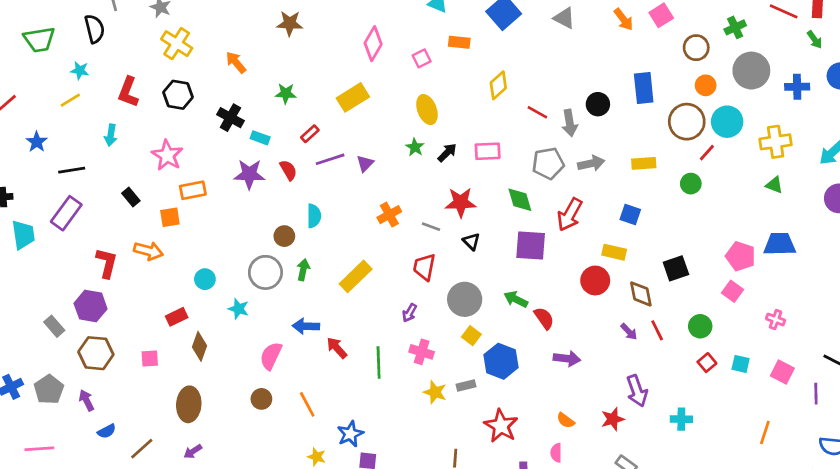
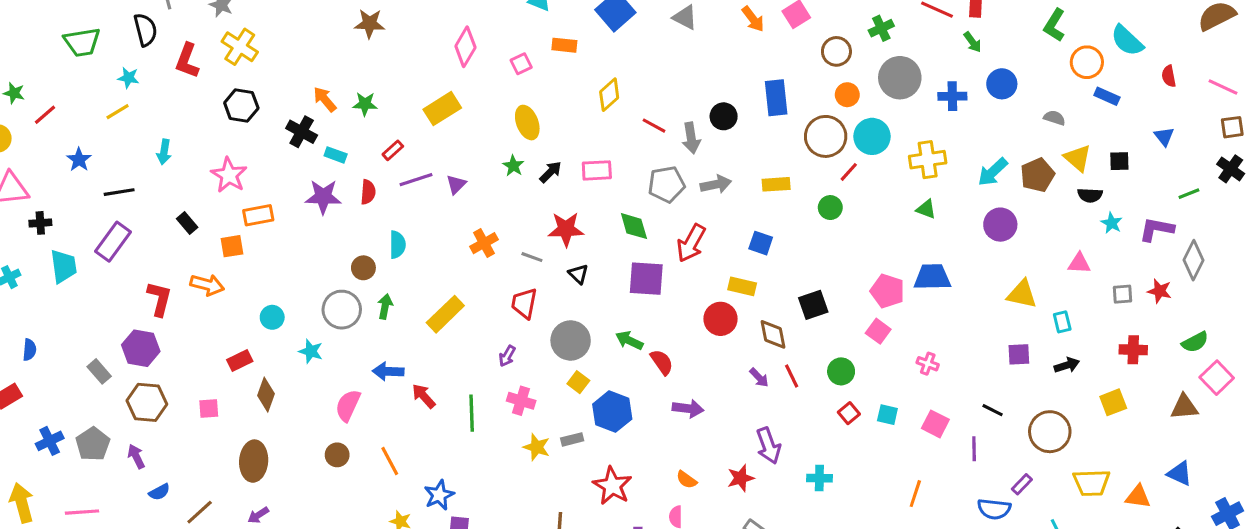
orange arrow: (236, 62) -> (325, 99), moved
red L-shape: (128, 92) -> (187, 61), moved
red semicircle: (288, 170) -> (368, 192), turned 35

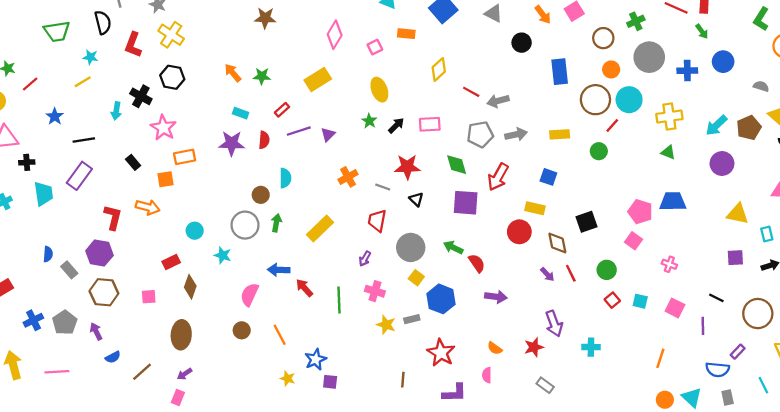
black circle: (724, 116) -> (522, 43), moved
black cross: (302, 132) -> (141, 96), moved
gray arrow: (691, 138) -> (498, 101), turned 85
blue semicircle: (29, 350) -> (48, 254), moved

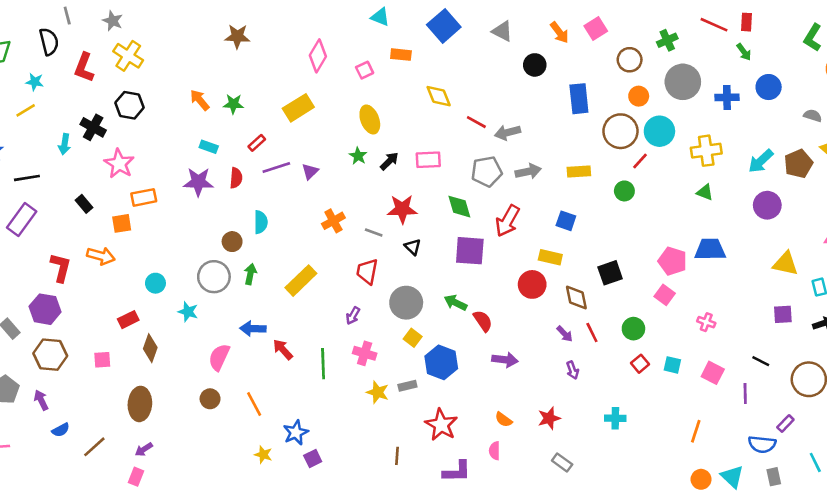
yellow diamond: (439, 69) -> (439, 96), turned -70
purple arrow: (554, 324) -> (572, 370), moved, size x0.6
purple square: (330, 382) -> (313, 459), turned -32

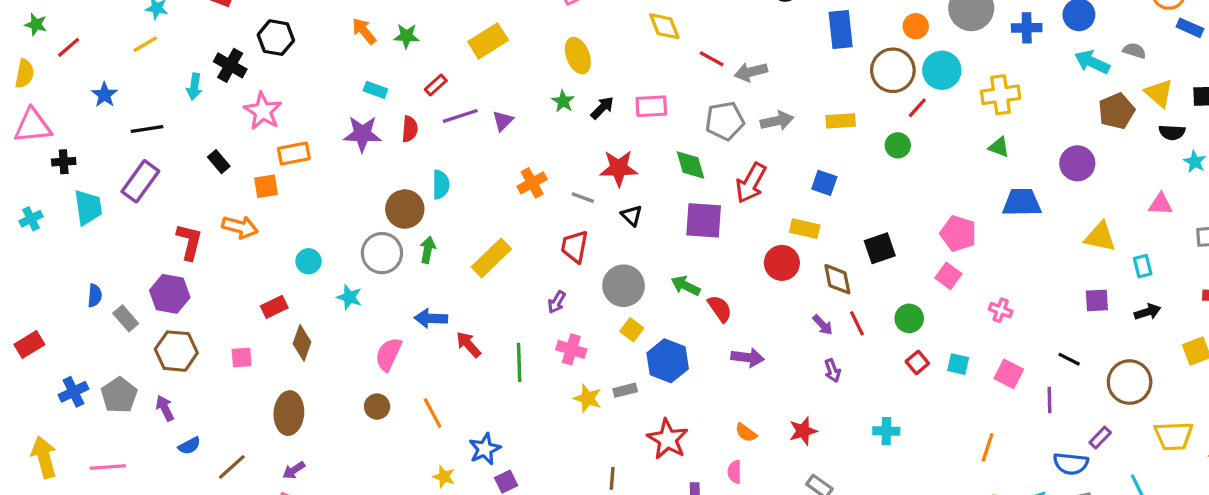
cyan arrow: (761, 161) -> (1092, 62), moved, turned 68
brown circle: (232, 242) -> (405, 209), size x1.5
blue trapezoid: (710, 249) -> (1022, 202), moved

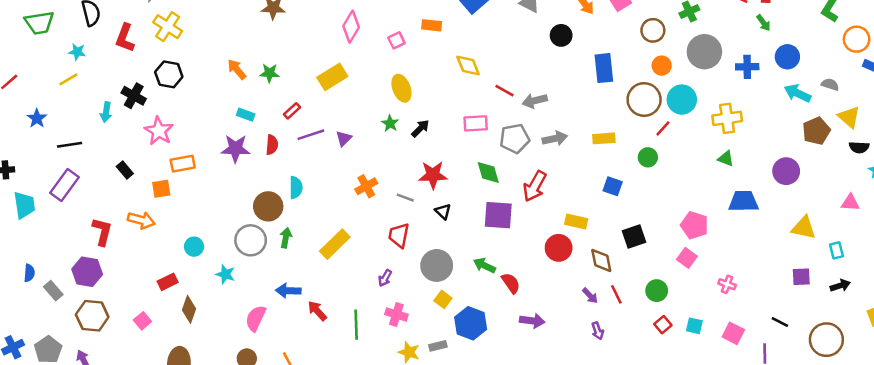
pink rectangle: (651, 106) -> (476, 123), moved
blue square: (824, 183) -> (613, 186), moved
pink square: (242, 358) -> (142, 321), turned -36

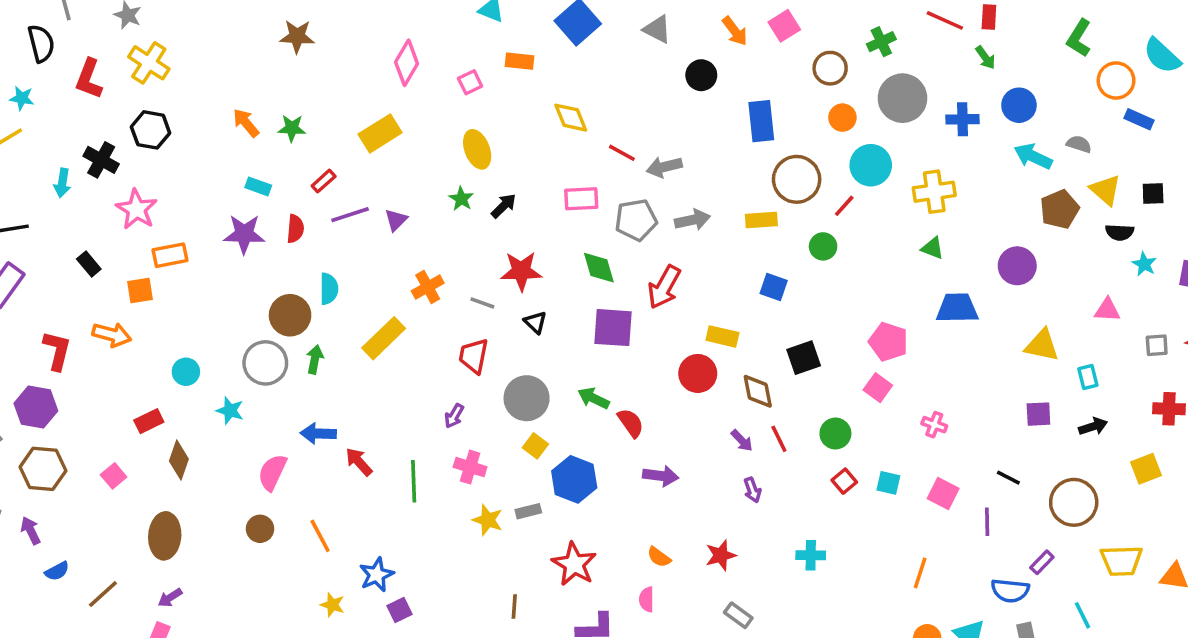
brown circle: (644, 100) -> (797, 179), moved
yellow rectangle: (335, 244) -> (384, 338), moved

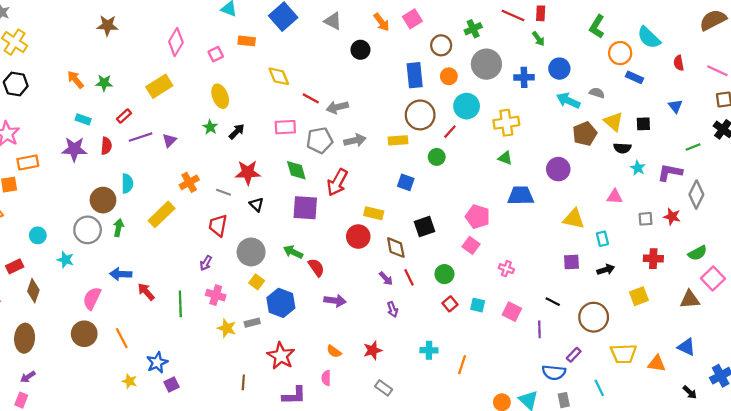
blue rectangle: (761, 121) -> (415, 75), moved
brown circle: (260, 529) -> (84, 334), size x1.5
orange line: (920, 573) -> (462, 365), moved

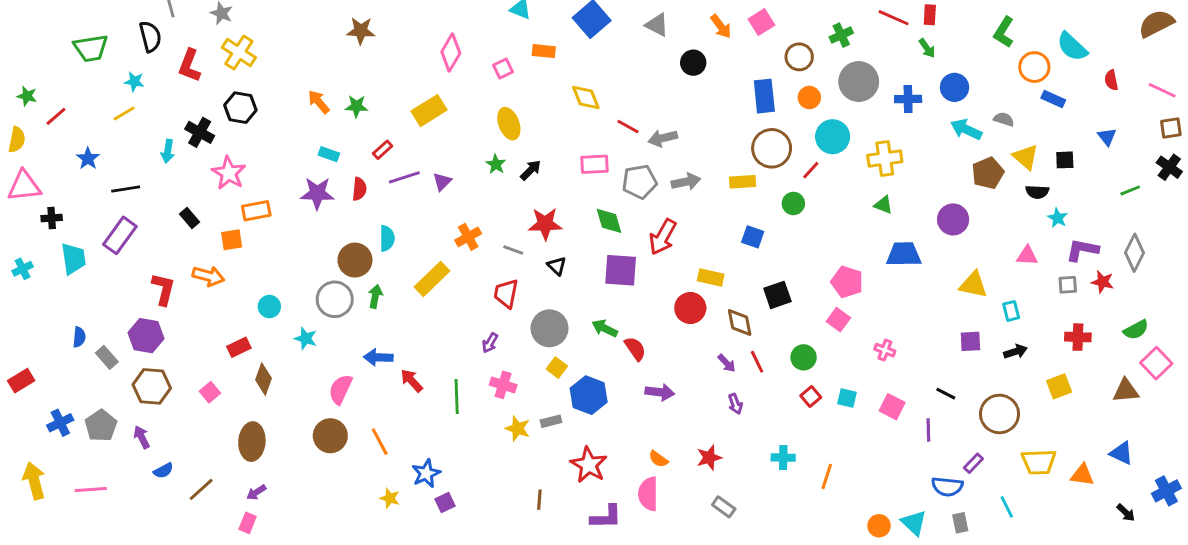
purple L-shape: (670, 172) -> (1082, 250), moved
pink semicircle: (326, 378) -> (648, 494), size x1.6

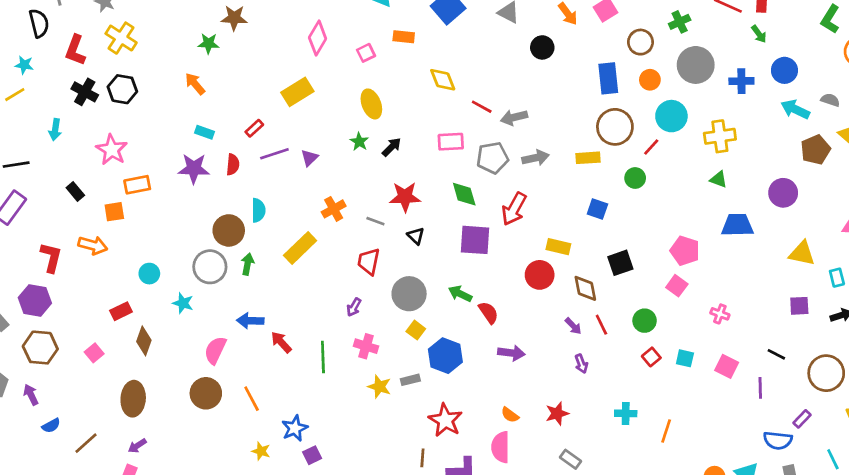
green star: (356, 106) -> (209, 43), moved
black cross: (200, 132) -> (85, 92), moved
brown line: (539, 500) -> (422, 458), moved

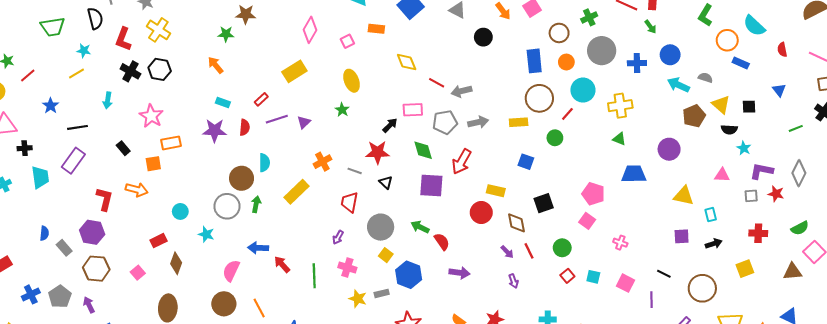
black arrow: (392, 147) -> (390, 125), moved

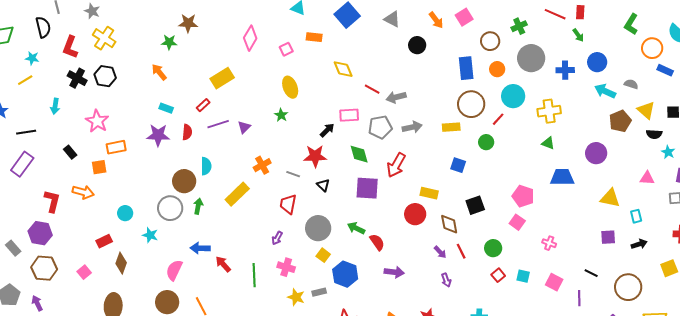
yellow rectangle: (294, 71) -> (222, 78), moved

